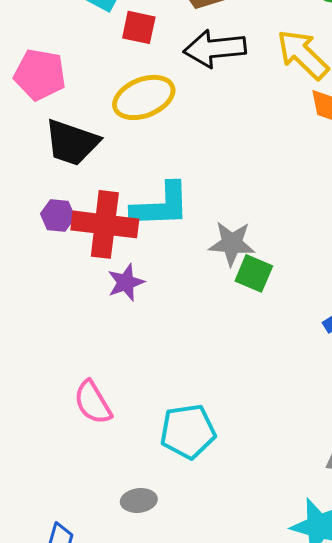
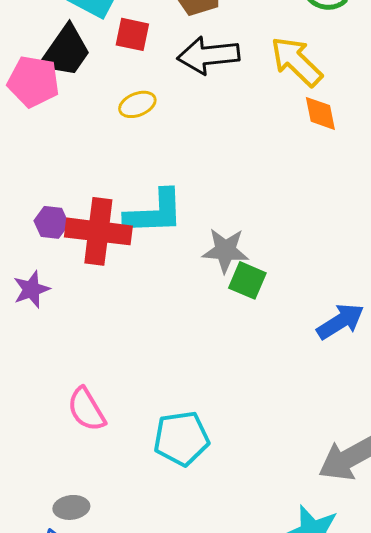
yellow ellipse: (144, 97) -> (137, 104), size x0.6
black trapezoid: (72, 142) -> (65, 51), moved, turned -74
purple star: (126, 282) -> (31, 289), moved
gray ellipse: (139, 500) -> (71, 507), moved

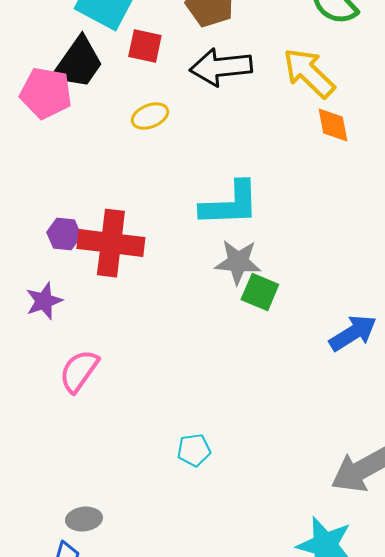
cyan L-shape: (154, 212) -> (230, 204), moved
pink semicircle: (86, 409) -> (79, 371), moved, turned 66
cyan pentagon: (181, 438) -> (194, 450), size x0.6

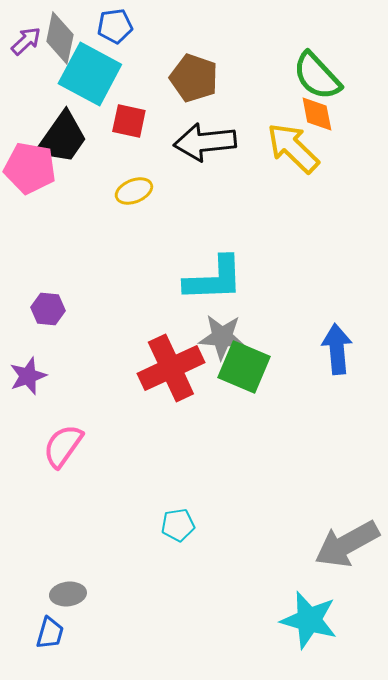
orange diamond: (333, 125) -> (317, 114), moved
red cross: (111, 243) -> (171, 368), moved, turned -32
green square: (260, 292) -> (244, 367), size x1.4
blue arrow: (353, 333) -> (337, 349), moved, turned -63

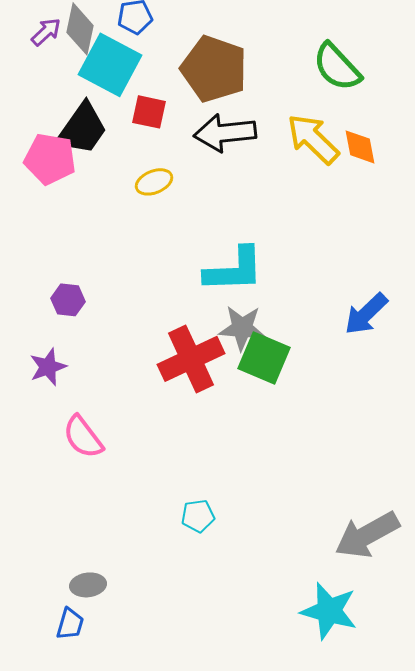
brown pentagon: (194, 78) -> (214, 69), size x1.4
orange diamond: (317, 114) -> (360, 147), moved
blue arrow: (337, 349) -> (366, 314), moved, turned -129
pink semicircle: (63, 446) -> (83, 437), turned -72

